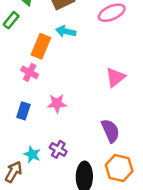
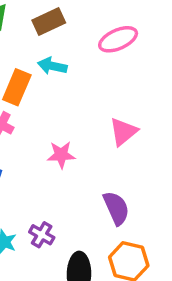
pink star: (57, 103) -> (61, 155), moved

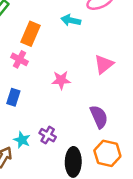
cyan arrow: (52, 66) -> (71, 20), moved

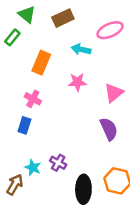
pink cross: (20, 59) -> (33, 99), moved
pink star: (61, 80) -> (77, 82), moved
purple semicircle: (99, 117) -> (109, 129), moved

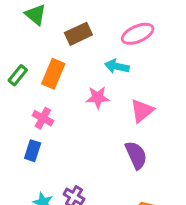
brown rectangle: (63, 18) -> (78, 34), moved
green rectangle: (12, 37) -> (18, 75), moved
cyan arrow: (81, 49) -> (117, 66), moved

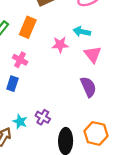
cyan arrow: (117, 66) -> (82, 32), moved
pink triangle: (142, 111) -> (93, 54), turned -30

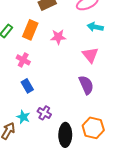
cyan arrow: (82, 32) -> (95, 27), moved
pink star: (60, 45) -> (58, 37), moved
blue rectangle: (12, 84) -> (27, 86), moved, turned -48

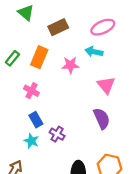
cyan arrow: (95, 27) -> (94, 52), moved
purple cross: (44, 113) -> (57, 134), moved
cyan star: (23, 117) -> (31, 141), moved

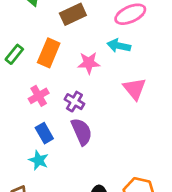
pink cross: (31, 91) -> (39, 96), turned 32
purple semicircle: (102, 119) -> (82, 132), moved
purple cross: (57, 134) -> (74, 102), moved

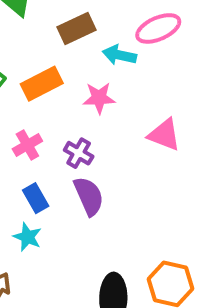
cyan arrow: (119, 46) -> (119, 55), moved
orange rectangle: (49, 53) -> (42, 84), turned 40
pink triangle: (135, 89) -> (164, 135), turned -30

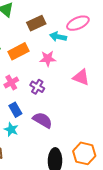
purple semicircle: (89, 196) -> (42, 120), moved, turned -36

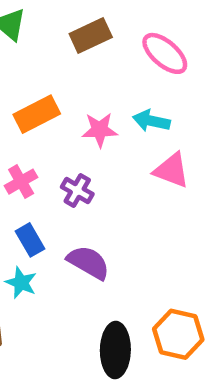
brown rectangle: (36, 23) -> (91, 35), moved
pink ellipse: (78, 23) -> (165, 53), turned 65
cyan arrow: (58, 37) -> (151, 121), moved

